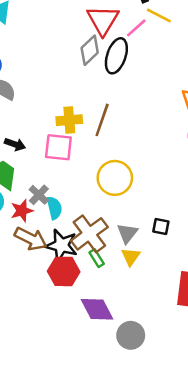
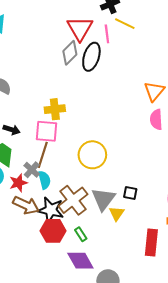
pink line: (136, 28) -> (107, 34), turned -54
brown line: (102, 120) -> (43, 155), moved
gray triangle: (127, 233) -> (103, 199), size x1.4
yellow triangle: (131, 257) -> (117, 213), moved
green rectangle: (97, 258) -> (81, 234), moved

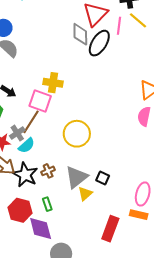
gray diamond: (70, 53) -> (80, 34), turned -60
cyan semicircle: (44, 180) -> (27, 146), turned 48
brown cross: (73, 200) -> (48, 171), size x0.5
red hexagon: (53, 231) -> (20, 210), moved

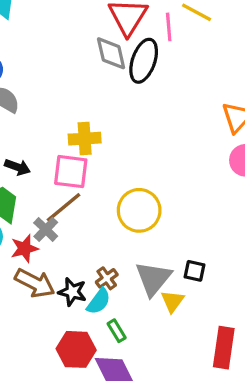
brown line: (31, 122) -> (63, 207), turned 30
cyan semicircle: (27, 146) -> (99, 301), moved
black star: (25, 175) -> (72, 292), size x0.7

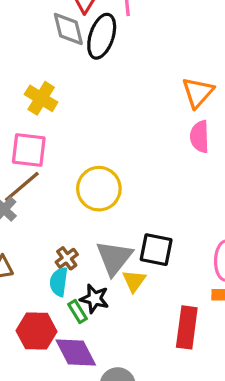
yellow cross: (85, 139) -> (41, 98), moved, turned 36
black square: (195, 271) -> (156, 250), size x1.5
black star: (72, 292) -> (94, 299), moved
cyan semicircle: (99, 301) -> (59, 282), turned 152

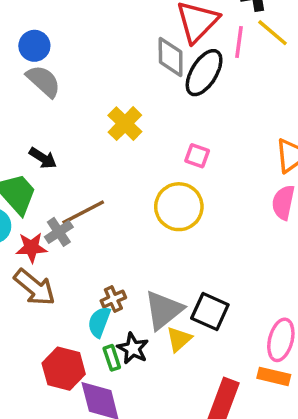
pink square: (29, 150) -> (197, 156), moved, size x0.6
yellow circle: (99, 189) -> (179, 207), moved

